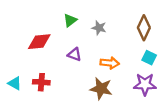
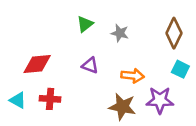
red diamond: (39, 42) -> (37, 64), moved
purple star: (145, 84) -> (160, 100), moved

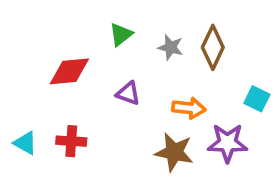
brown diamond: (174, 33) -> (213, 47), moved
red diamond: (37, 64) -> (69, 71), moved

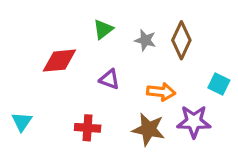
red cross: (71, 141) -> (88, 128), moved
cyan triangle: (25, 143) -> (22, 122), turned 35

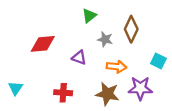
green triangle: (103, 29) -> (89, 16), moved
gray star: (145, 40) -> (105, 39), moved

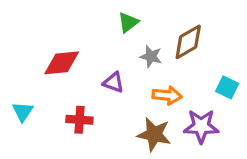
brown diamond: (131, 29) -> (188, 42), turned 35
cyan triangle: (16, 88) -> (23, 112), moved
red cross: (63, 93) -> (79, 120), moved

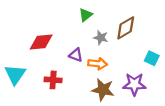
orange arrow: (167, 95) -> (98, 64), moved
cyan triangle: (23, 112) -> (15, 74), size x1.5

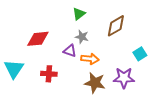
gray star: (101, 38) -> (82, 37), moved
cyan square: (152, 58) -> (140, 54), turned 32

